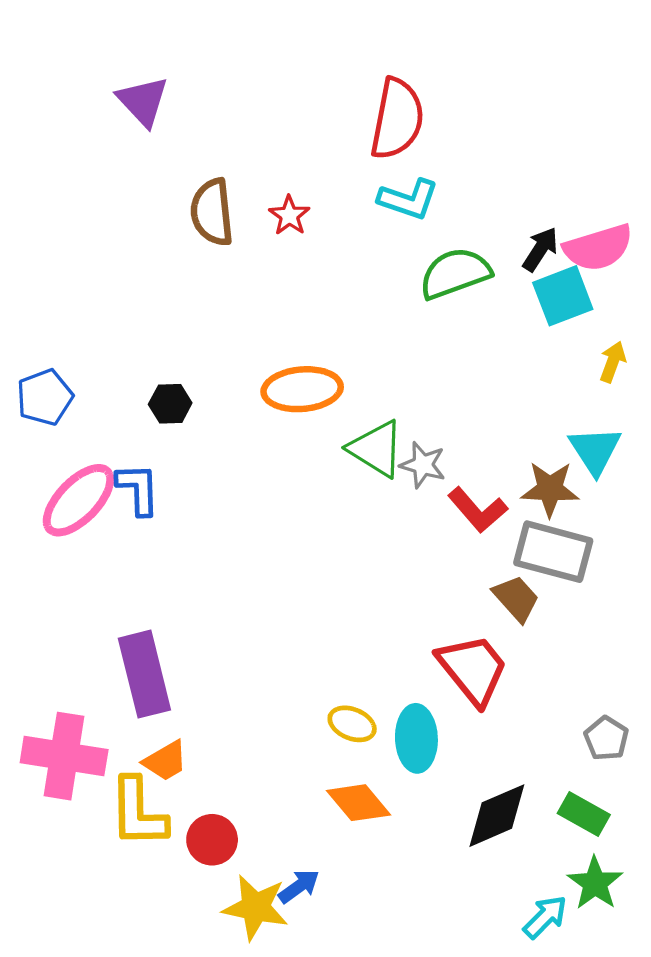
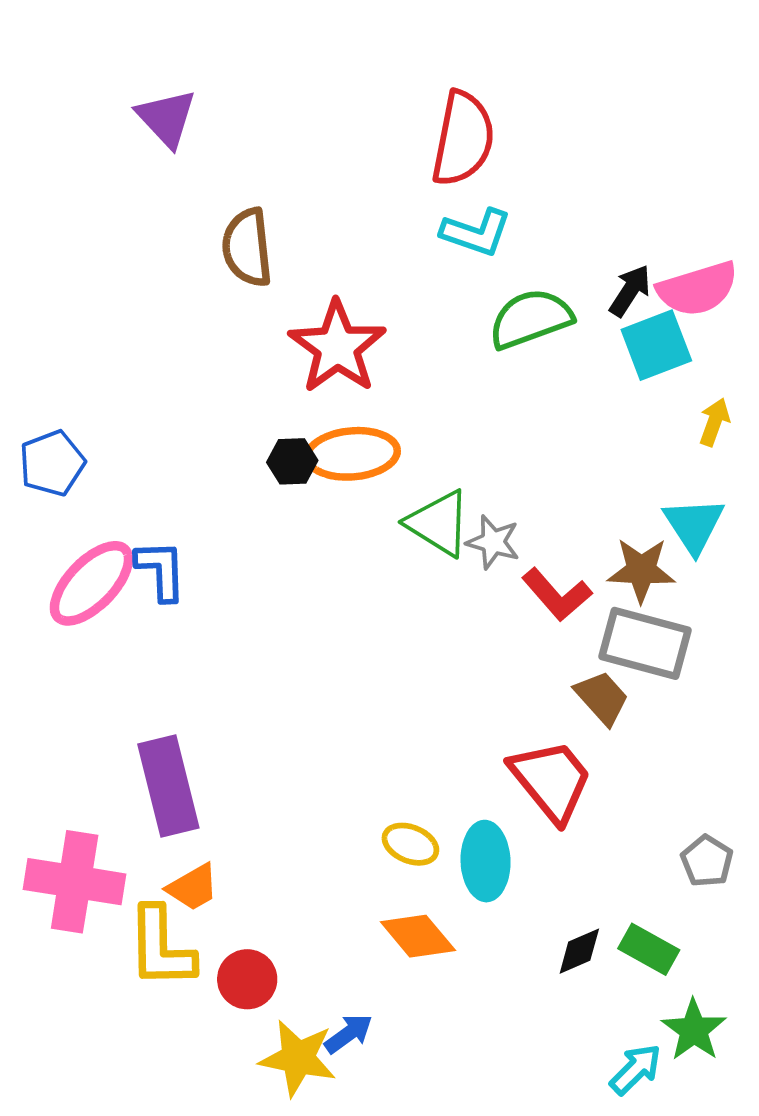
red star: (289, 215) -> (337, 347), moved, size x2.0
black hexagon: (170, 404) -> (292, 461), moved
green rectangle: (584, 814) -> (649, 949), moved
black diamond: (497, 816) -> (579, 951), size x0.6

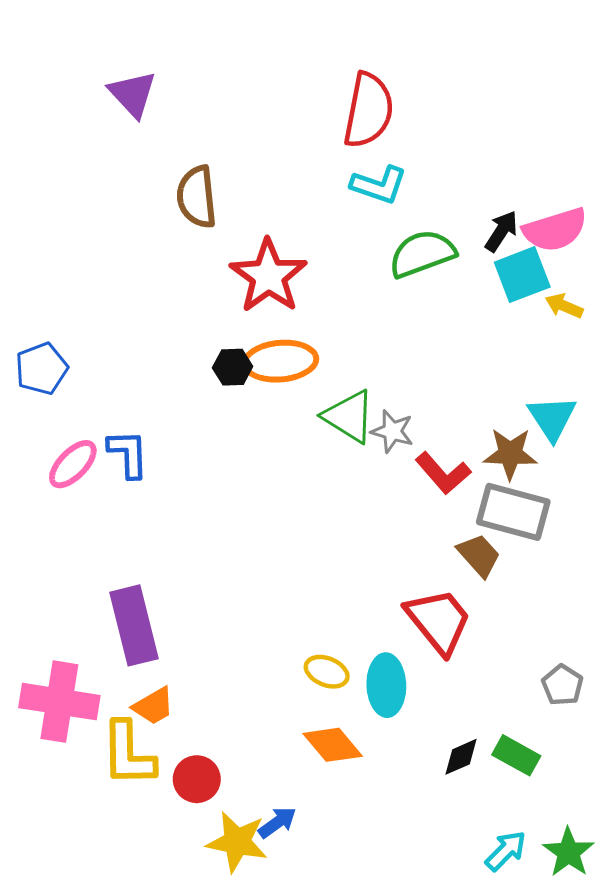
yellow arrow: (714, 422) -> (564, 306), moved, turned -87
pink ellipse: (91, 583) -> (73, 464), size x0.7
green star: (694, 1030) -> (568, 852), moved

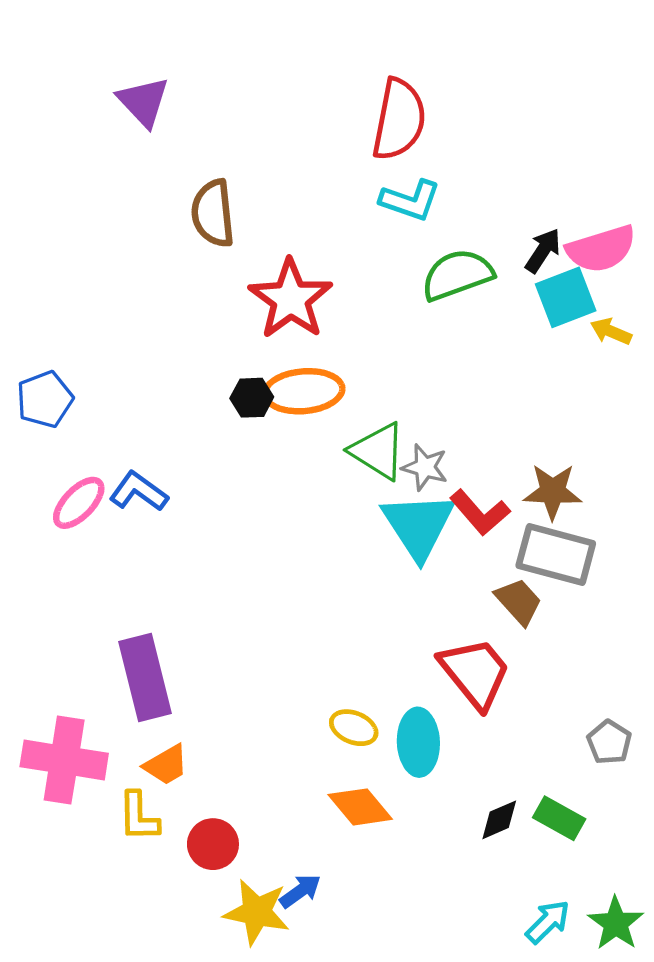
cyan triangle: (552, 418) -> (418, 525), moved, size x1.4
blue L-shape: (128, 454) -> (139, 492), turned -52
yellow L-shape: (128, 754) -> (139, 817), size x0.7

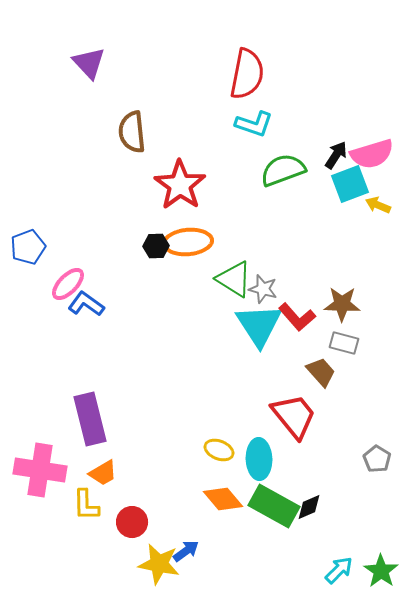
pink ellipse: (79, 503) -> (68, 284), moved
gray rectangle: (556, 555) -> (344, 343), size x0.6
green rectangle: (559, 818) -> (274, 506), moved, size x1.6

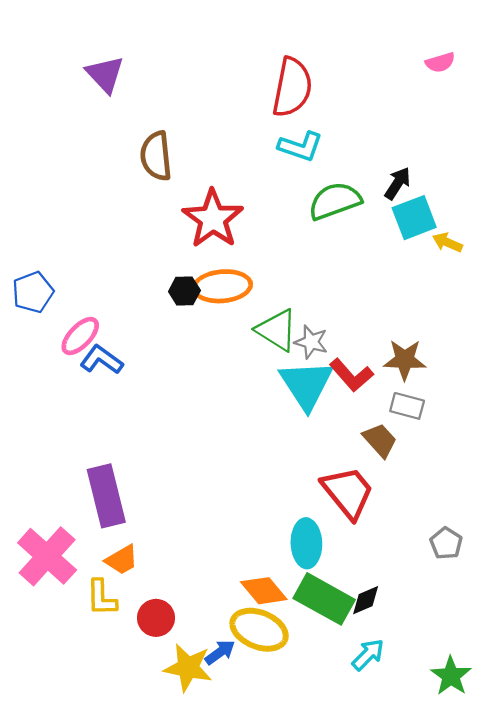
pink semicircle: (372, 154) -> (440, 62), moved, size x0.6
yellow ellipse: (219, 450) -> (259, 630), moved, size x1.6
pink cross: (40, 470) -> (47, 556), turned 33
cyan arrow: (339, 570) -> (368, 655), moved

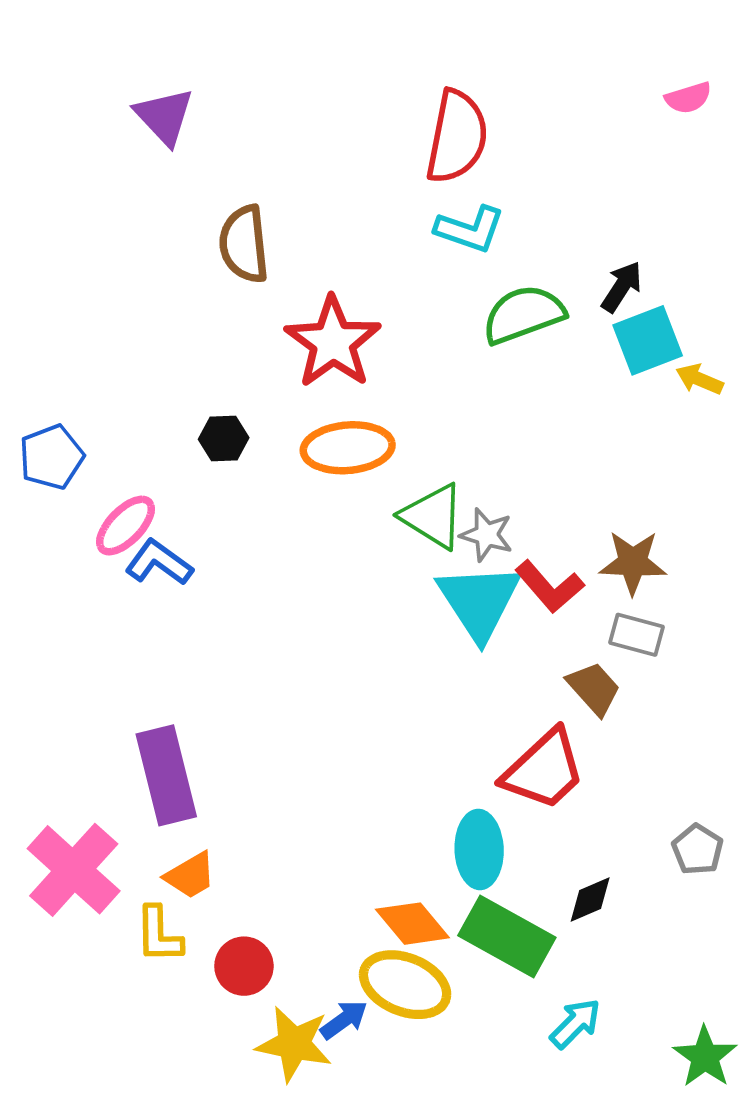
black hexagon: (184, 291) -> (224, 438), moved
red trapezoid: (348, 492) -> (544, 770), turned 86
black diamond: (366, 600) -> (590, 899), moved

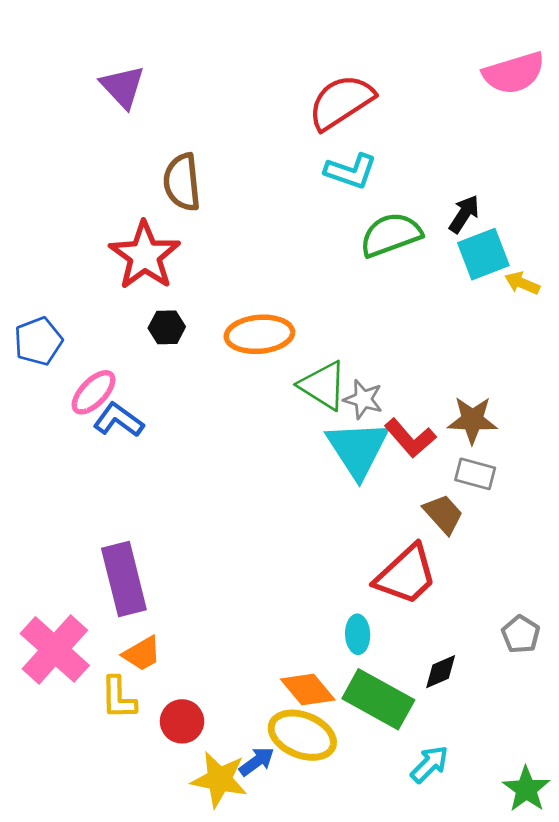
pink semicircle: (688, 98) -> (514, 73), size x1.8
red semicircle: (457, 137) -> (341, 102), turned -134
red star: (333, 342) -> (145, 255), moved
cyan ellipse: (479, 849) -> (358, 634), size x0.7

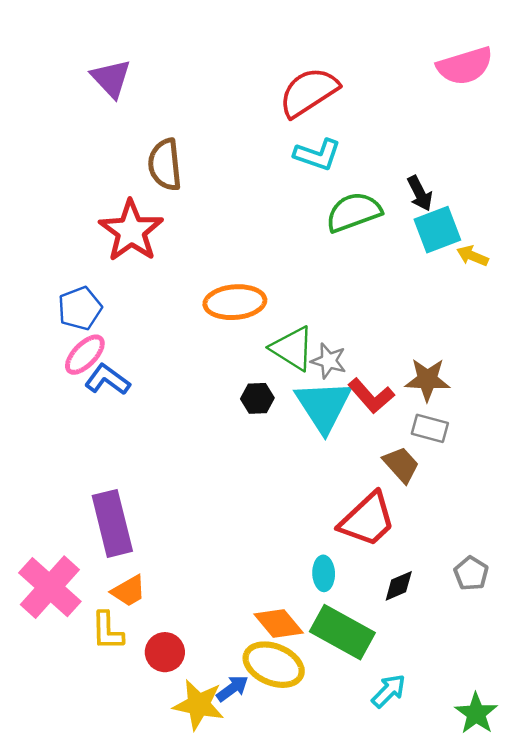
black arrow: (464, 214) -> (420, 193), turned 120
black hexagon: (167, 327) -> (257, 398), moved
blue pentagon: (38, 341) -> (80, 308), moved
black diamond: (441, 672) -> (399, 586), moved

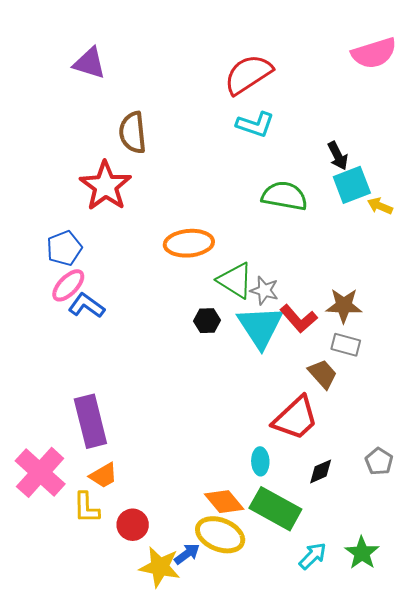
purple triangle: (111, 78) -> (89, 63), turned -30
green semicircle: (354, 212) -> (284, 196), moved, turned 30
green star: (476, 713) -> (362, 553), moved

